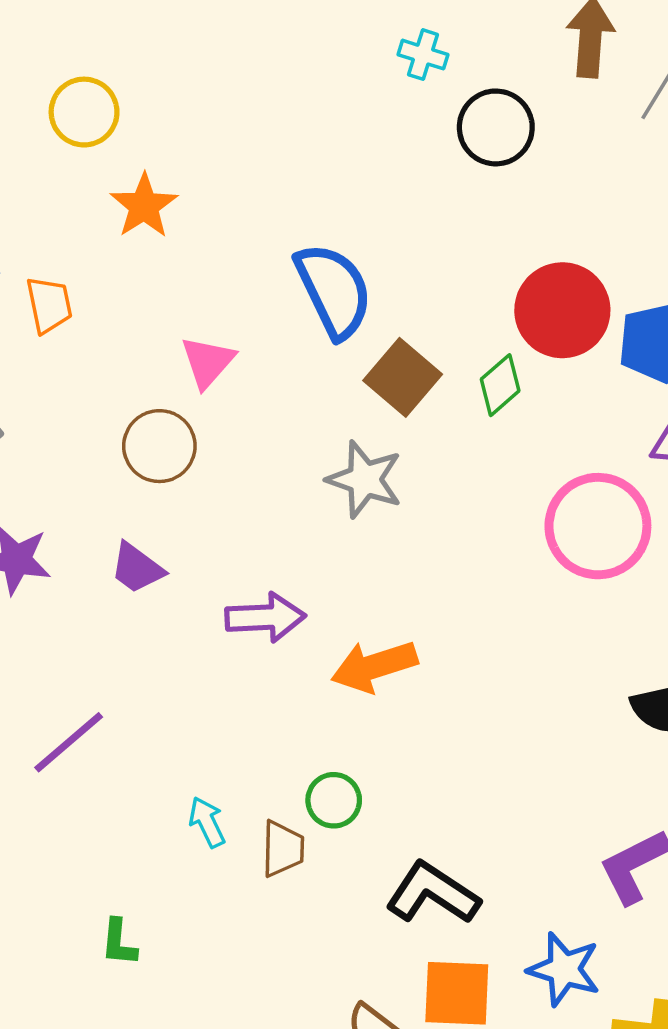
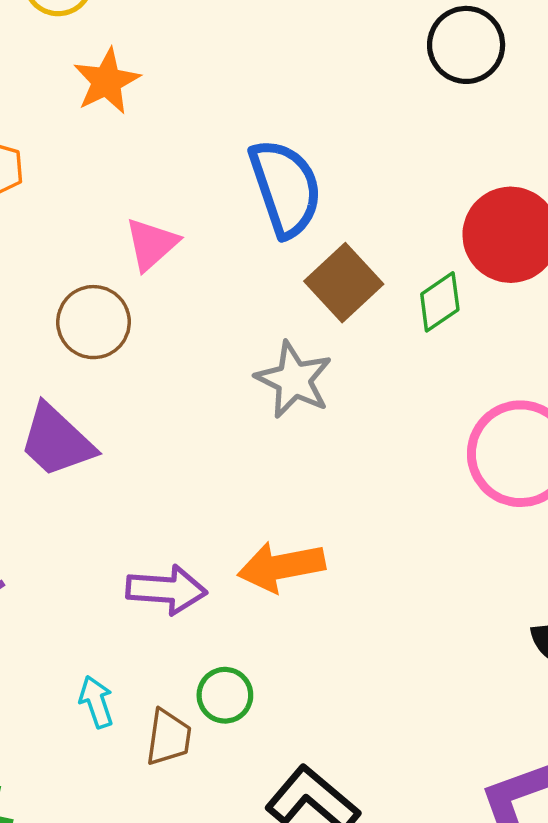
purple trapezoid: (137, 568) -> (57, 441), size x1.4
purple arrow: (265, 617) -> (166, 590), moved

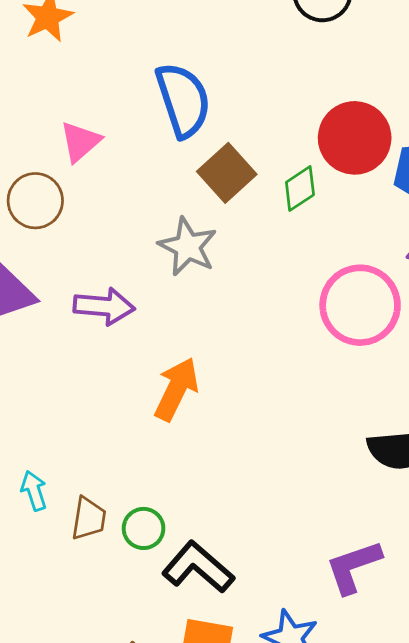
orange arrow: (281, 567) -> (176, 389), turned 126
purple arrow: (166, 590) -> (104, 306), moved
green circle: (225, 695) -> (144, 528), moved

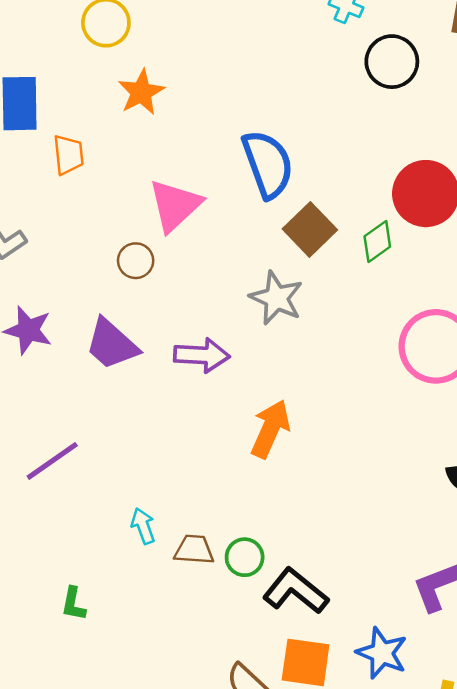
pink triangle: (80, 142) -> (175, 205), size x1.4
brown circle: (35, 201) -> (136, 261), size x0.7
brown trapezoid: (89, 518) -> (194, 550), turned -93

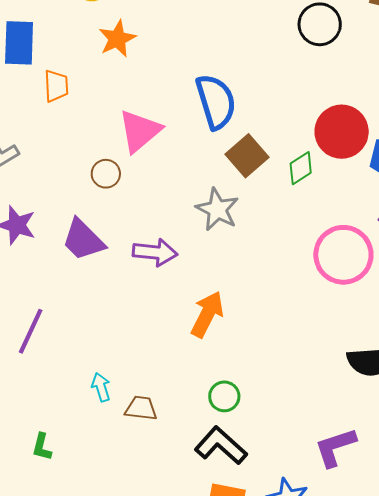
purple line: (52, 461) -> (31, 331), turned -33
green circle: (245, 557) -> (224, 396), moved

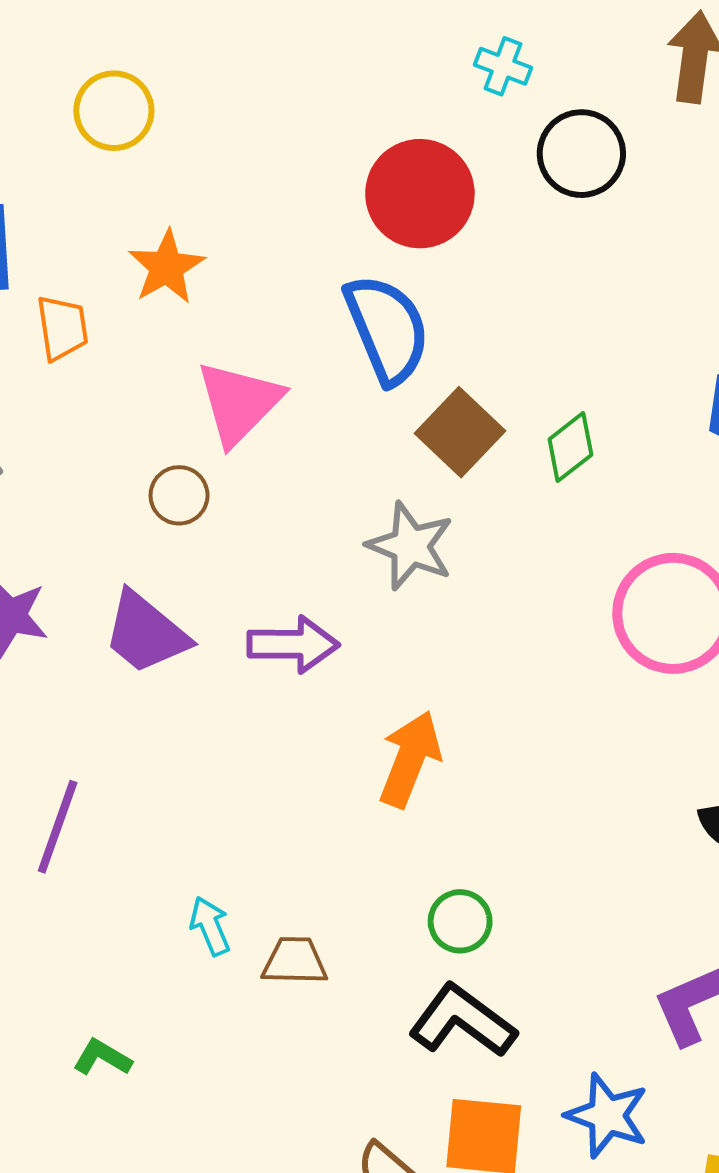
orange star: (117, 39) -> (167, 267), moved
red circle: (342, 132) -> (420, 194), moved
green L-shape: (42, 447) -> (102, 1058), turned 112

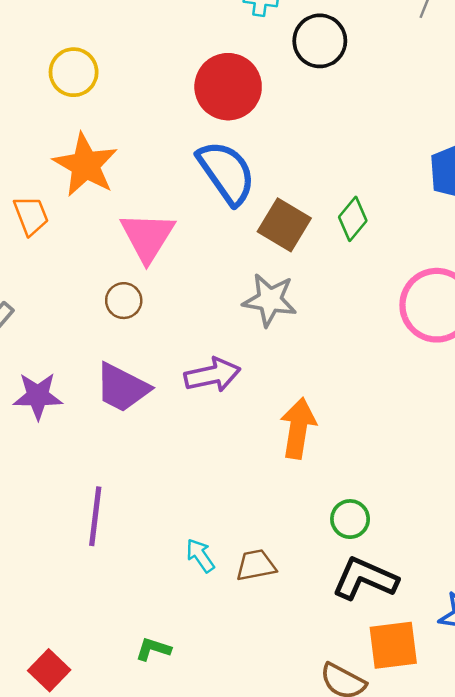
yellow circle: (114, 111) -> (74, 72), moved
orange star: (167, 267) -> (86, 165), size x1.4

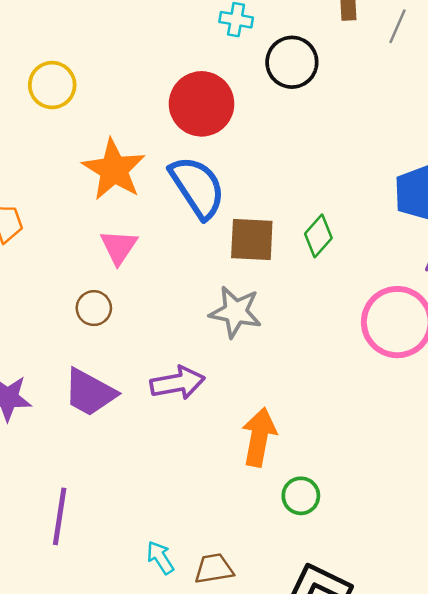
orange star: (86, 165) -> (114, 170), moved
brown square: (284, 225) -> (252, 240), turned -30
pink triangle: (147, 237) -> (119, 247), size x0.7
green circle: (350, 519) -> (301, 496), moved

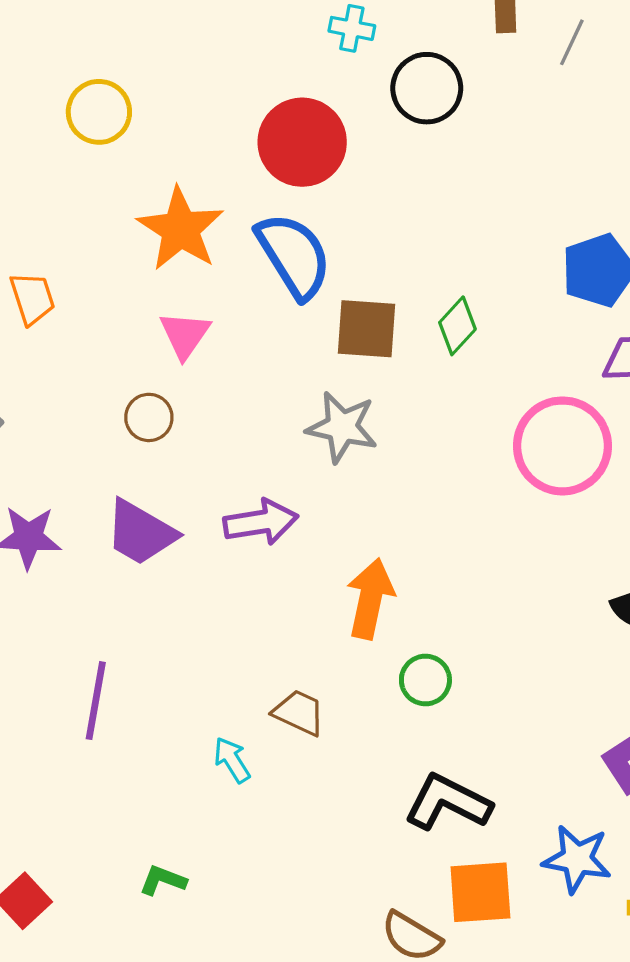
brown trapezoid: (214, 569) -> (299, 713), moved, turned 33

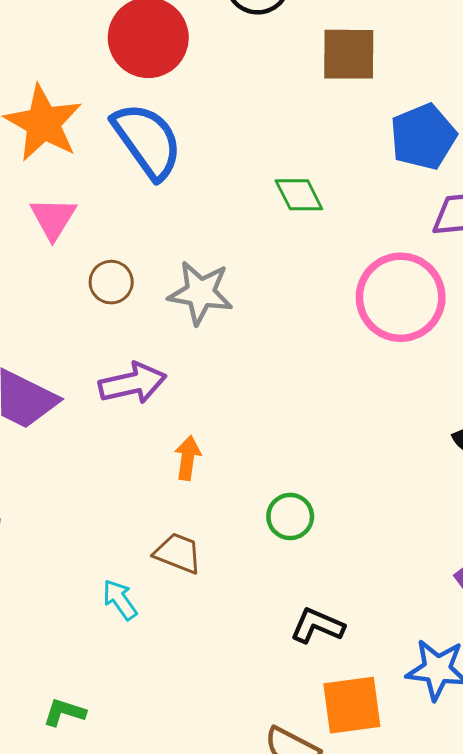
green diamond: (457, 326) -> (299, 195), turned -66
brown square: (367, 329) -> (349, 54), moved
brown circle: (149, 417) -> (111, 282), moved
orange arrow: (370, 599) -> (188, 458), moved, size x0.6
black L-shape: (448, 802) -> (317, 626), size x0.7

